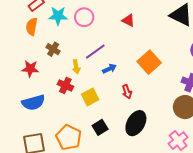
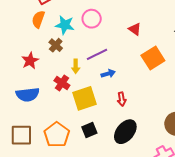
cyan star: (58, 16) -> (65, 25), moved
orange square: (149, 62) -> (153, 58), moved
red star: (30, 69) -> (30, 61), turned 30
yellow square: (90, 97) -> (84, 98), size x1.4

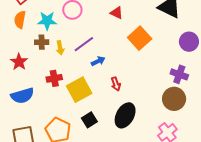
brown cross: (56, 45) -> (42, 42), turned -32
yellow arrow: (76, 66) -> (60, 48), moved
red cross: (62, 83) -> (54, 78), turned -35

